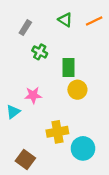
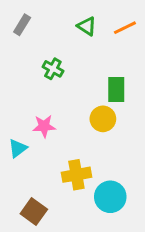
gray rectangle: (25, 28) -> (22, 25), moved
green rectangle: (69, 67) -> (116, 89), moved

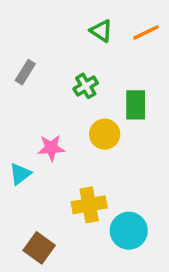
gray rectangle: (22, 25) -> (25, 72), moved
green cross: (53, 69) -> (86, 86), moved, turned 30
yellow circle: (103, 119) -> (105, 134), moved

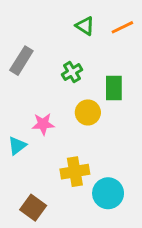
gray rectangle: (25, 72) -> (21, 61), size x1.4

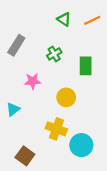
yellow circle: (88, 112) -> (66, 97), moved
pink star: (43, 124) -> (33, 81), moved
yellow cross: (75, 172) -> (56, 129), turned 30

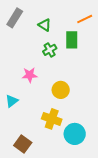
green triangle: (64, 19) -> (45, 25), moved
gray rectangle: (16, 45) -> (15, 18), moved
green rectangle: (86, 66) -> (72, 40), moved

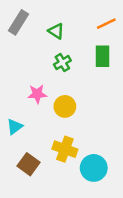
green rectangle: (72, 40) -> (103, 56), moved
yellow circle: (61, 90) -> (65, 106), moved
brown square: (23, 144) -> (28, 164), moved

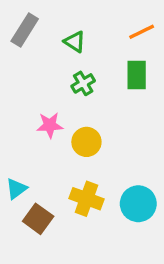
cyan triangle: (15, 127) -> (16, 189), moved
cyan circle: (94, 168) -> (138, 204), moved

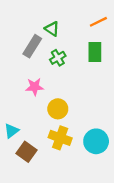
gray rectangle: (25, 30) -> (32, 46), moved
yellow circle: (86, 142) -> (58, 109), moved

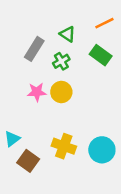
green triangle: (52, 29) -> (67, 34), moved
green rectangle: (95, 52) -> (101, 55), turned -54
yellow circle: (58, 109) -> (61, 92), moved

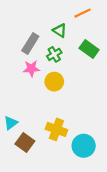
orange line: (104, 23) -> (83, 13), moved
pink star: (37, 92) -> (31, 69), moved
cyan circle: (102, 150) -> (84, 146), moved

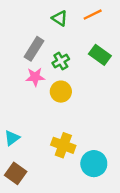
green triangle: (60, 30) -> (60, 18), moved
brown square: (25, 143) -> (16, 173), moved

